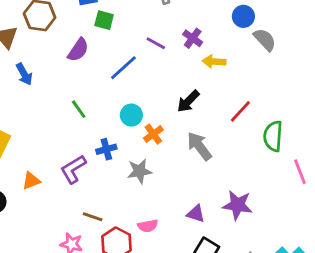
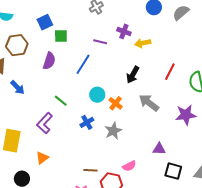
gray semicircle: (265, 40) -> (181, 13), moved, turned -72
purple L-shape: (73, 169) -> (45, 123), moved
purple star: (237, 205) -> (186, 115), moved

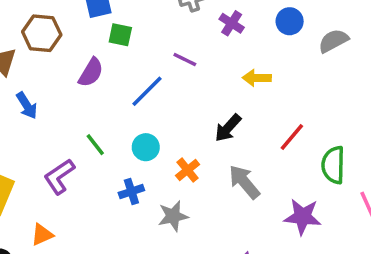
purple cross: (124, 31) -> (232, 23), moved
cyan circle: (97, 95) -> (146, 147), moved

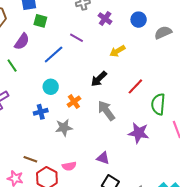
yellow arrow: (257, 78) -> (117, 51), turned -35
green line: (95, 145) -> (12, 66), moved

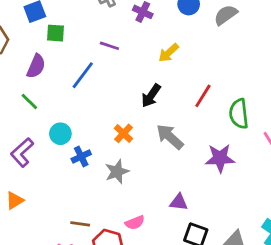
cyan circle: (51, 87) -> (60, 134), moved

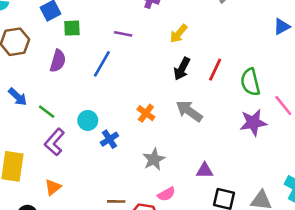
black arrow: (151, 96) -> (182, 69), moved
green line: (29, 102) -> (47, 112), moved
purple star: (220, 158) -> (253, 123), moved
gray star: (117, 172) -> (154, 159), moved

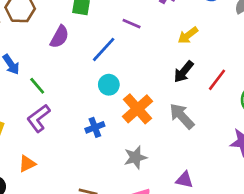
orange cross: (146, 113) -> (137, 109), size x1.6
cyan circle: (88, 120) -> (109, 85), moved

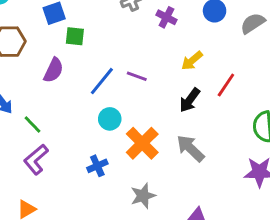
purple line: (132, 24) -> (137, 76), moved
red line: (217, 80) -> (226, 85), moved

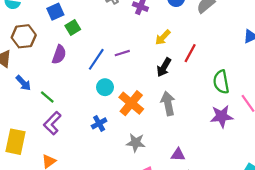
green square: (75, 36) -> (73, 27), turned -32
purple line: (137, 76) -> (122, 53), turned -32
gray arrow: (190, 148) -> (168, 103), turned 40
gray star: (143, 196) -> (136, 143), turned 30

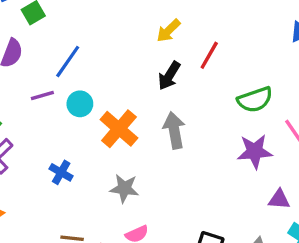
purple line: (122, 53) -> (42, 96), moved
green semicircle: (221, 82) -> (255, 100), turned -100
blue cross: (99, 123) -> (61, 172), moved, turned -32
purple triangle: (178, 155) -> (279, 199), moved

